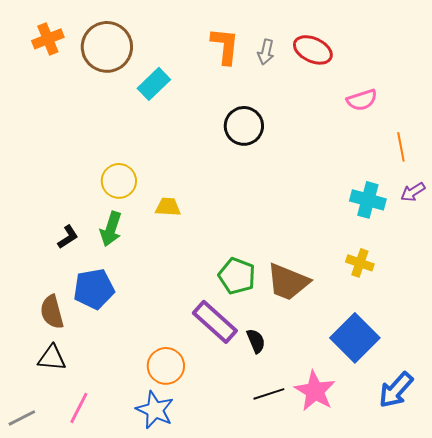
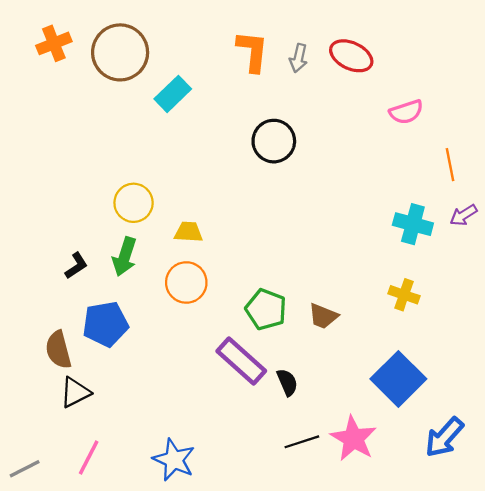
brown trapezoid: (288, 282) -> (323, 316), size x0.6
black triangle: (52, 358) -> (75, 392), moved, turned -32
orange circle: (166, 366) -> (186, 282), moved

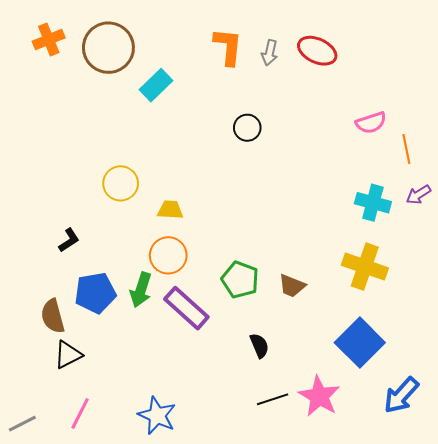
pink semicircle: (406, 112) -> (371, 123), moved
black circle: (274, 141) -> (247, 128), size x0.7
green arrow: (125, 257) -> (141, 290), moved
yellow cross: (404, 295) -> (365, 267), size x1.6
purple rectangle: (241, 361) -> (186, 308), moved

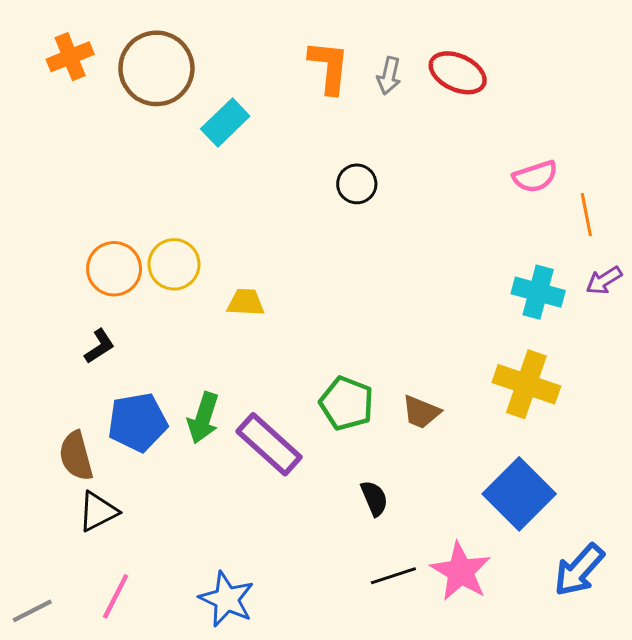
orange circle: (168, 255) -> (114, 269), moved

